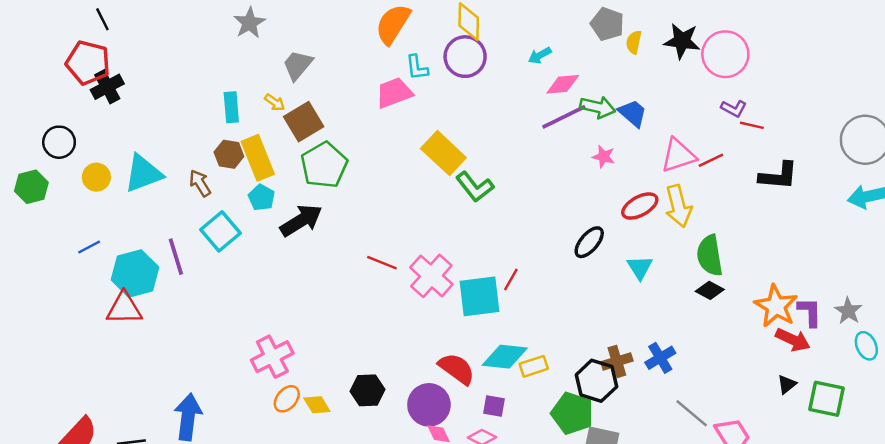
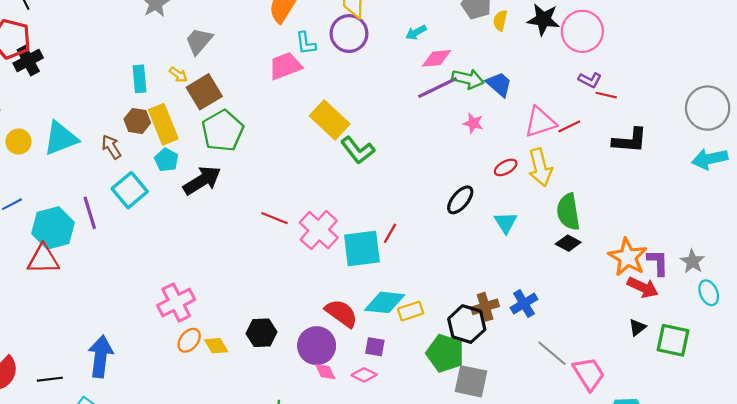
red ellipse: (640, 206) -> (506, 167), size x0.7

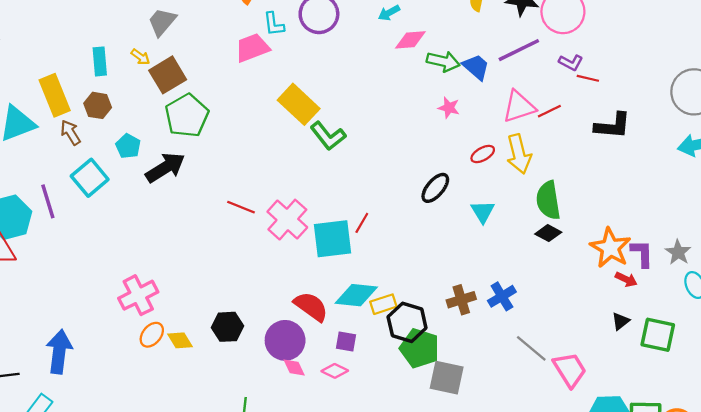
purple line: (438, 88) -> (519, 50), moved
yellow rectangle: (163, 124) -> (55, 95), moved
red arrow: (643, 287) -> (626, 279), size x0.7
black hexagon: (467, 324) -> (407, 322), moved

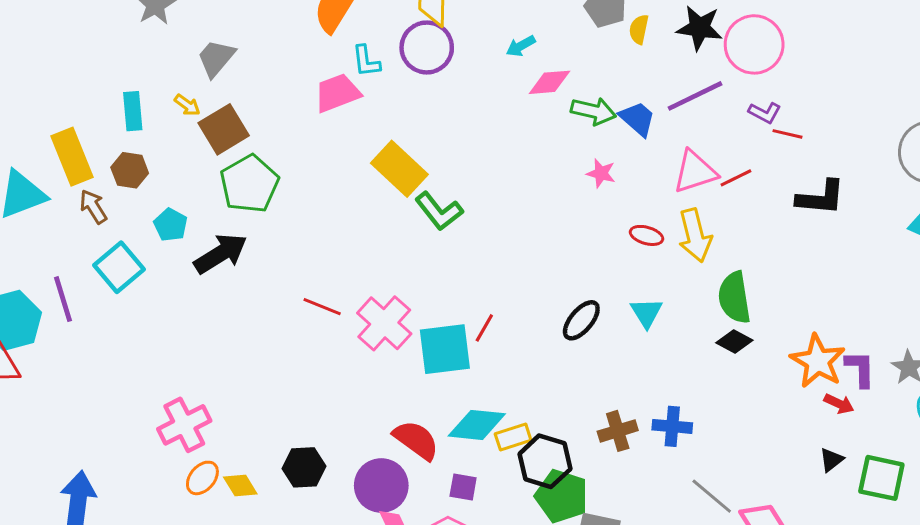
red ellipse: (483, 154) -> (646, 235), turned 45
black ellipse: (435, 188) -> (581, 320), moved
blue cross: (502, 296) -> (672, 426), turned 36

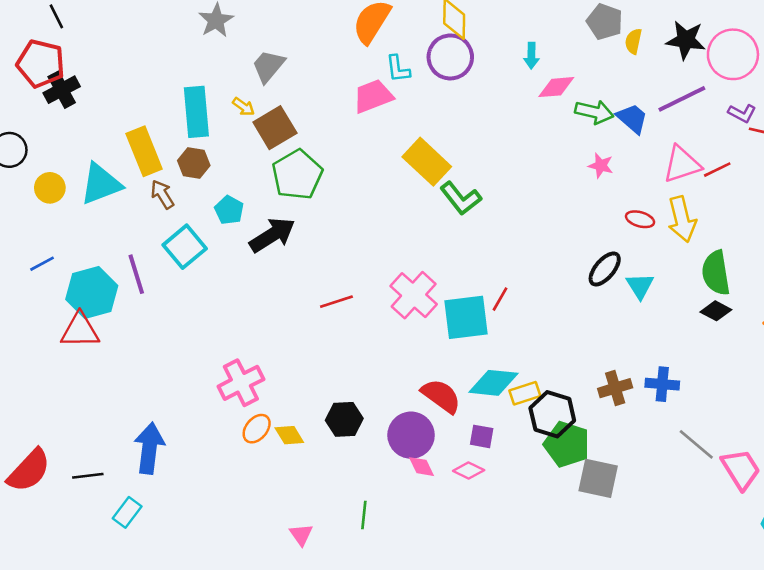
cyan arrow: (521, 46) -> (531, 56), turned -60
cyan rectangle: (133, 111) -> (196, 112), size x1.5
red line: (322, 307) -> (336, 302), moved, turned -40
black ellipse: (581, 320) -> (605, 269), moved

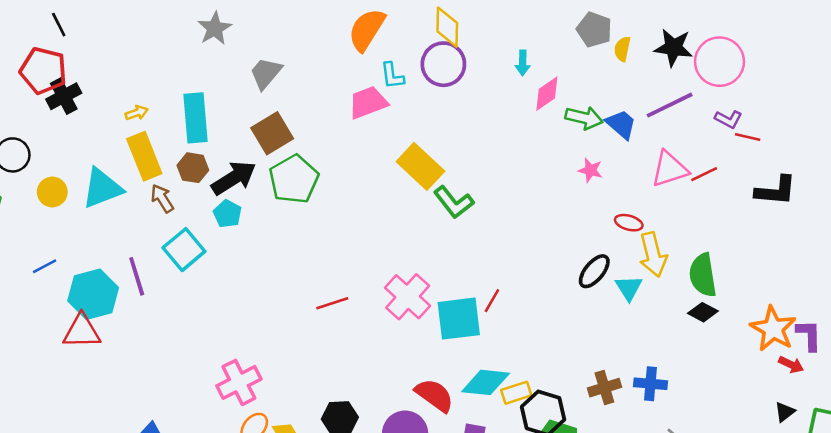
pink diamond: (556, 87) -> (547, 94), turned -30
yellow arrow: (244, 107) -> (137, 113), moved, turned -55
yellow arrow: (682, 219) -> (653, 255), moved
black arrow: (272, 235) -> (234, 178), moved

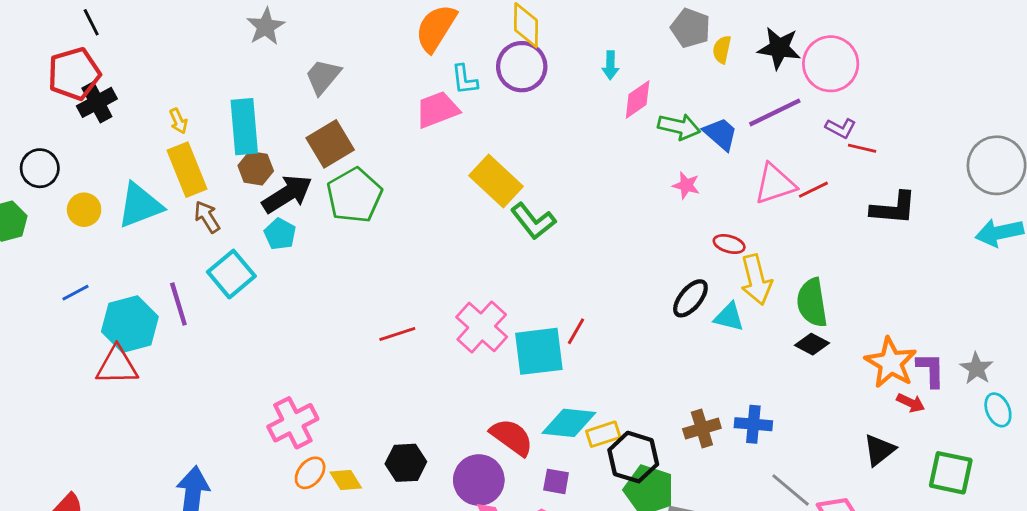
red pentagon: (43, 71) -> (74, 74), turned -30
yellow arrow: (137, 113) -> (178, 121), turned 85
brown hexagon: (193, 168) -> (256, 168), moved
cyan triangle: (629, 288) -> (729, 317), turned -44
black triangle: (785, 412) -> (879, 450), moved, size x1.4

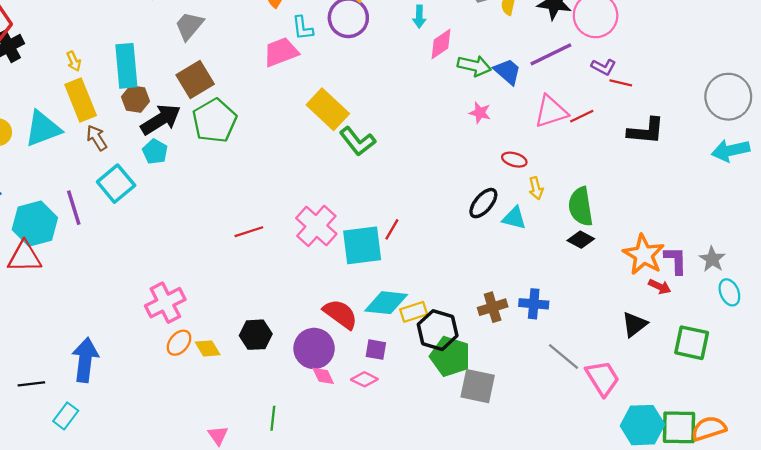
yellow arrow: (756, 280) -> (536, 188), size x0.6

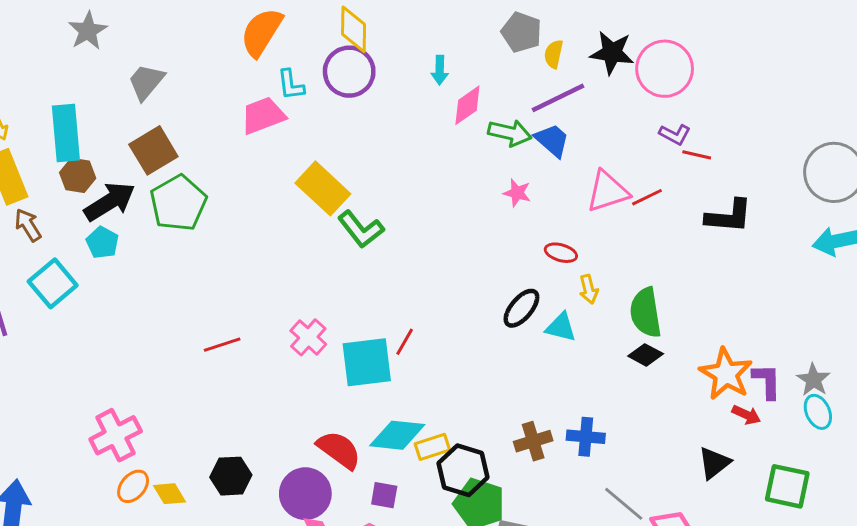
purple line: (551, 54) -> (558, 98), moved
pink cross: (316, 226) -> (308, 337), size x0.7
cyan ellipse: (729, 292) -> (818, 412), moved

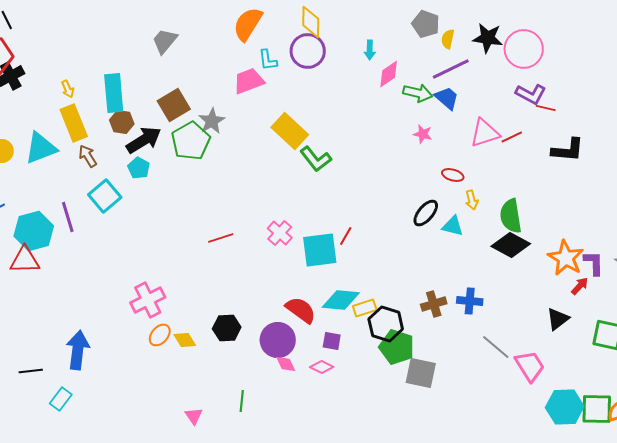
gray star: (88, 31) -> (212, 121), moved
gray trapezoid: (146, 82) -> (165, 41), moved
purple L-shape: (675, 134) -> (531, 94), size x1.4
black diamond: (646, 355) -> (511, 245), size x1.6
red arrow: (746, 415) -> (580, 286), turned -72

